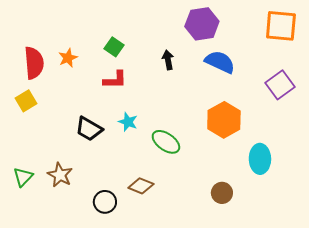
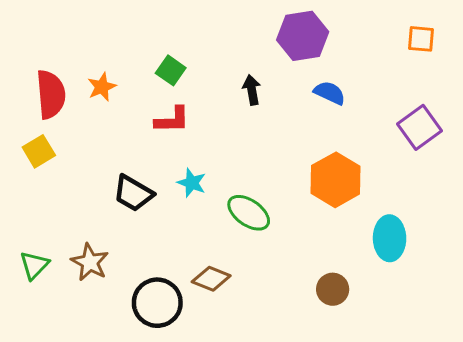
orange square: (281, 26) -> (421, 39), size x0.6
blue semicircle: (220, 62) -> (330, 93), size x0.7
black circle: (105, 202) -> (157, 303), size x1.4

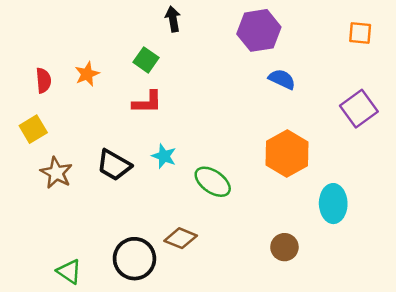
black arrow: (252, 90) -> (173, 19), moved
red semicircle: (51, 94) -> (43, 80), size x0.6
brown star: (90, 262) -> (56, 173), moved
green triangle: (34, 265) -> (69, 271), moved, turned -40

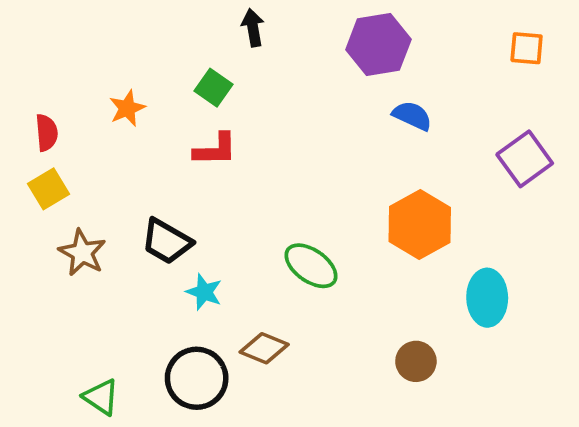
red semicircle: (43, 80) -> (47, 133), moved
cyan star: (164, 156) -> (204, 292), moved

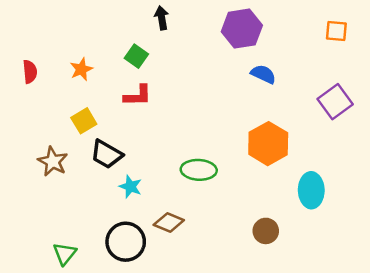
red semicircle: (47, 133) -> (30, 72), moved
yellow square: (48, 189) -> (84, 121), moved
green ellipse: (311, 266) -> (199, 170), turned -32
green triangle: (101, 397) -> (65, 254), turned 35

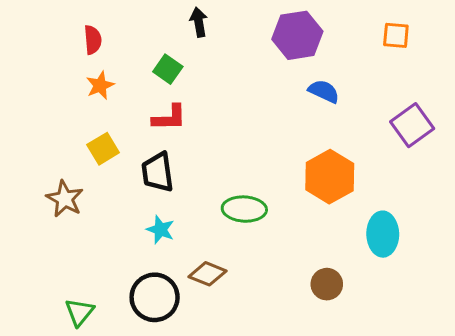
orange square: (336, 31) -> (396, 35), moved
red semicircle: (30, 72) -> (93, 40), moved
black trapezoid: (107, 154) -> (158, 172), moved, turned 52

